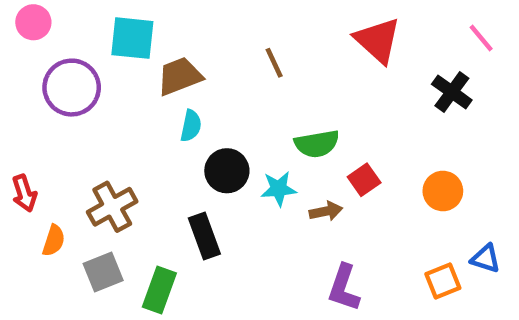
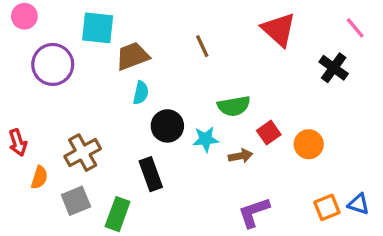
orange circle: (443, 191) -> (309, 144), moved
blue triangle: (486, 259) -> (359, 204), moved
purple L-shape: (344, 288) -> (254, 212), turned 52

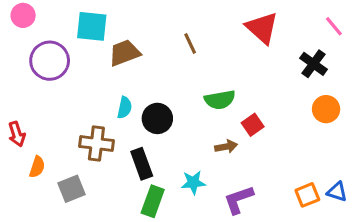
cyan semicircle: (141, 93) -> (125, 108), moved
cyan star: (206, 139) -> (193, 182), moved
orange circle: (309, 144) -> (326, 109), moved
brown cross: (83, 153) -> (96, 143), moved, turned 36
green rectangle: (118, 214) -> (153, 201), moved

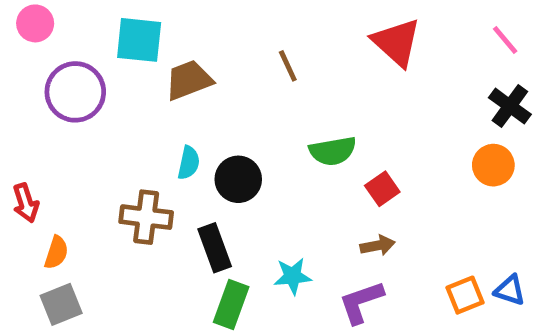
black cross: (314, 64) -> (510, 106), moved
brown arrow: (226, 147) -> (378, 245), moved
gray square: (71, 189) -> (61, 304), moved

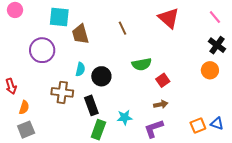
brown trapezoid: (189, 80) -> (80, 34), turned -85
purple circle: (75, 92) -> (42, 50), moved

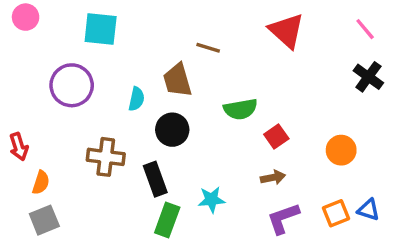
brown line: (123, 28) -> (208, 48), turned -48
brown trapezoid: (80, 34) -> (177, 80), moved
cyan semicircle: (80, 69) -> (136, 99), moved
orange circle: (210, 70) -> (341, 150), moved
purple L-shape: (154, 129) -> (283, 218), moved

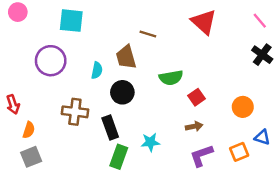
blue triangle: (368, 210) -> (262, 137), moved

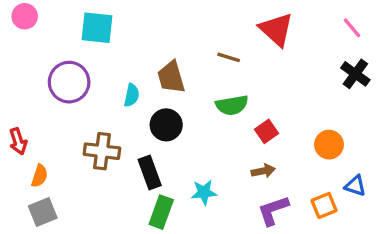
brown line: (148, 34) -> (229, 57), moved

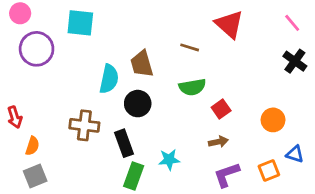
purple circle: (69, 82) -> (37, 49), moved
cyan semicircle: (132, 95) -> (109, 79), size x1.5

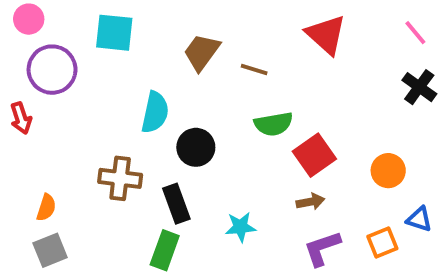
brown line: (190, 47) -> (254, 70), moved
brown trapezoid: (142, 64) -> (202, 52), moved, turned 52
red square: (221, 109) -> (314, 155), size x1.5
red arrow: (15, 117) -> (21, 118), moved
green rectangle: (134, 176) -> (165, 250), moved

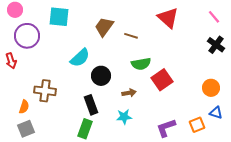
cyan semicircle: (155, 112) -> (80, 58), turned 35
orange circle: (388, 171) -> (211, 88), moved
brown cross: (120, 178) -> (45, 91), moved
brown arrow: (310, 202) -> (129, 93), moved

